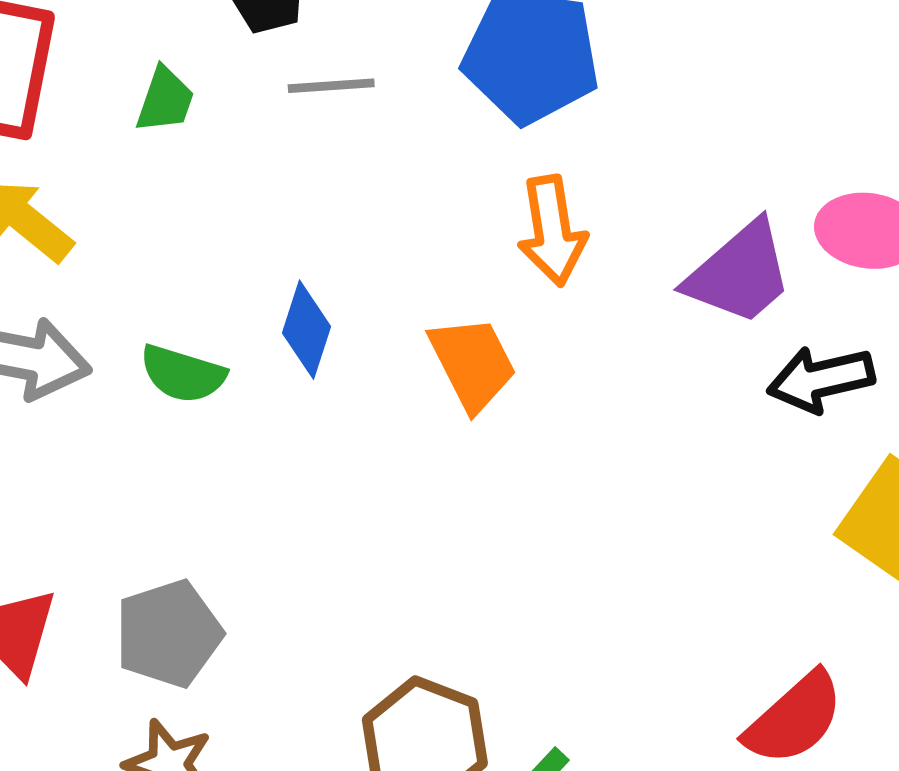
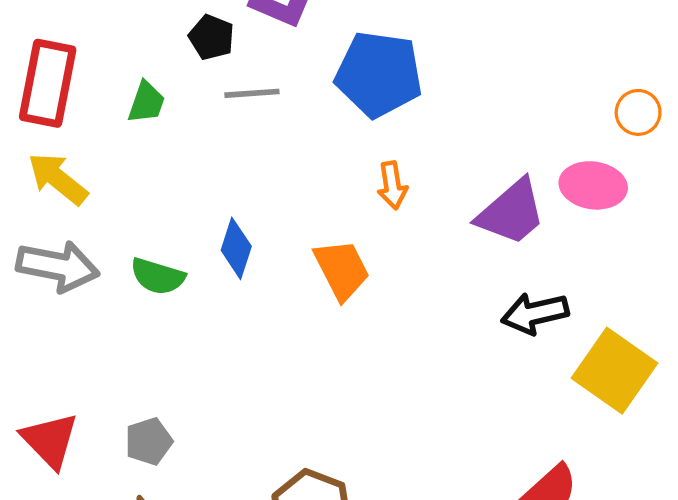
orange arrow: (552, 231) -> (392, 185), size x0.7
black arrow: (821, 379) -> (535, 313), moved
gray pentagon: (169, 634) -> (149, 441), size x0.7

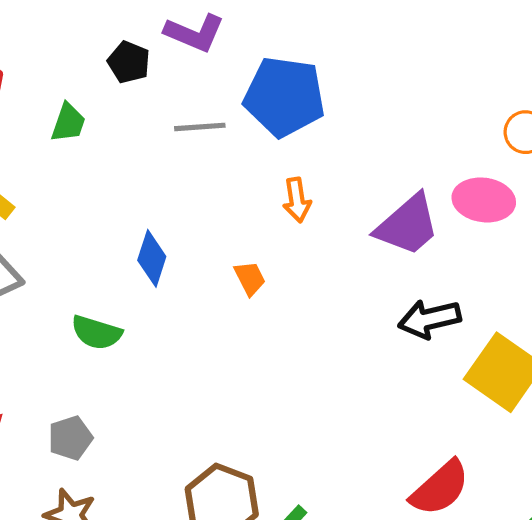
gray line: (252, 93) -> (200, 127), moved
orange trapezoid: (342, 270) -> (250, 278), size x0.6
green semicircle: (158, 276) -> (96, 333), moved

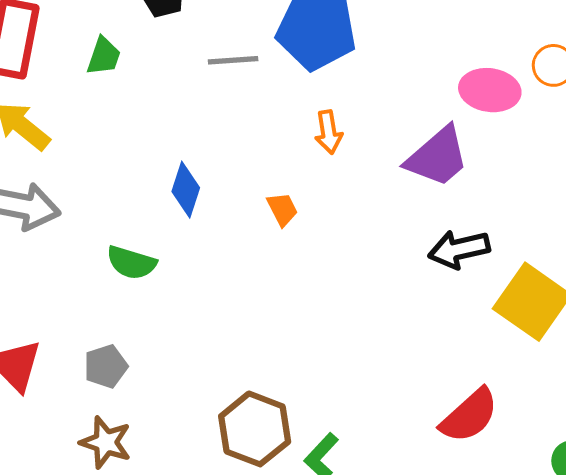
pink ellipse: (484, 200) -> (490, 90), moved

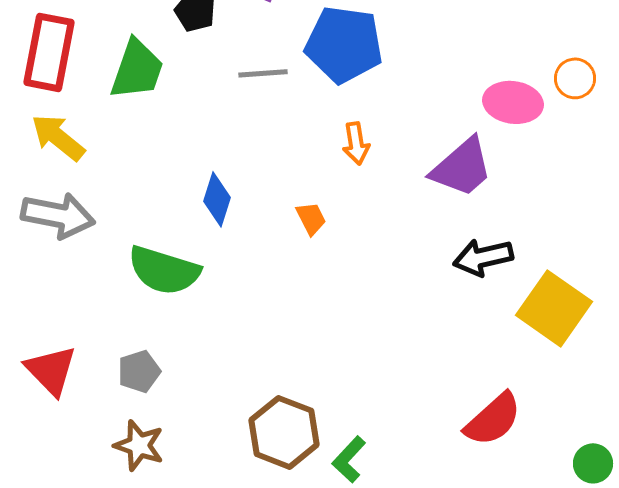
green trapezoid: (104, 56) -> (137, 69), size x1.6
green semicircle: (131, 263) -> (164, 270), size x1.5

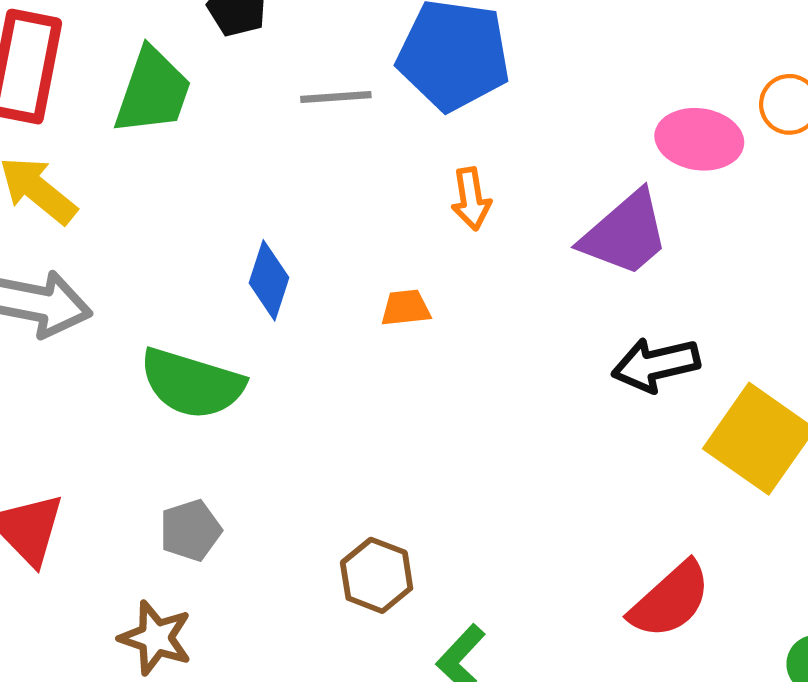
orange trapezoid: (311, 218) -> (406, 308), turned -69
gray pentagon: (139, 371) -> (190, 530), moved
brown hexagon: (284, 432) -> (377, 575), moved, size x0.7

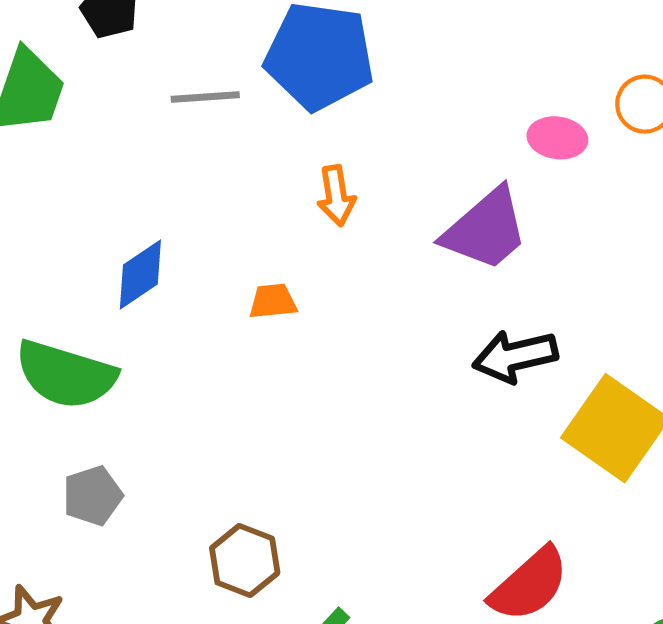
pink ellipse: (699, 139) -> (557, 138), size x0.7
blue diamond: (269, 280) -> (140, 275), turned 38
gray pentagon: (190, 530) -> (93, 496), moved

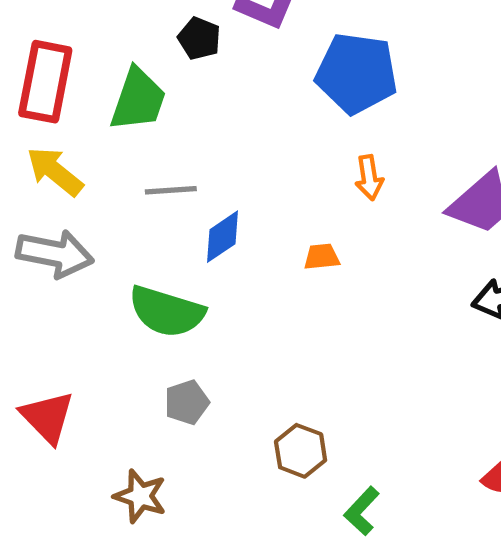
gray line: (205, 97) -> (171, 190), moved

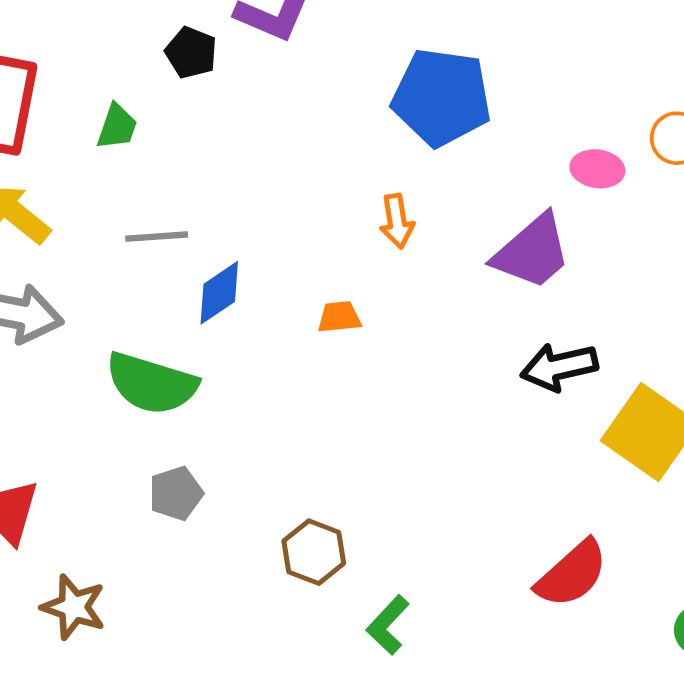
blue pentagon: (356, 73) -> (442, 97), moved
green trapezoid: (138, 100) -> (117, 127), size x0.6
brown star: (140, 496) -> (74, 607), moved

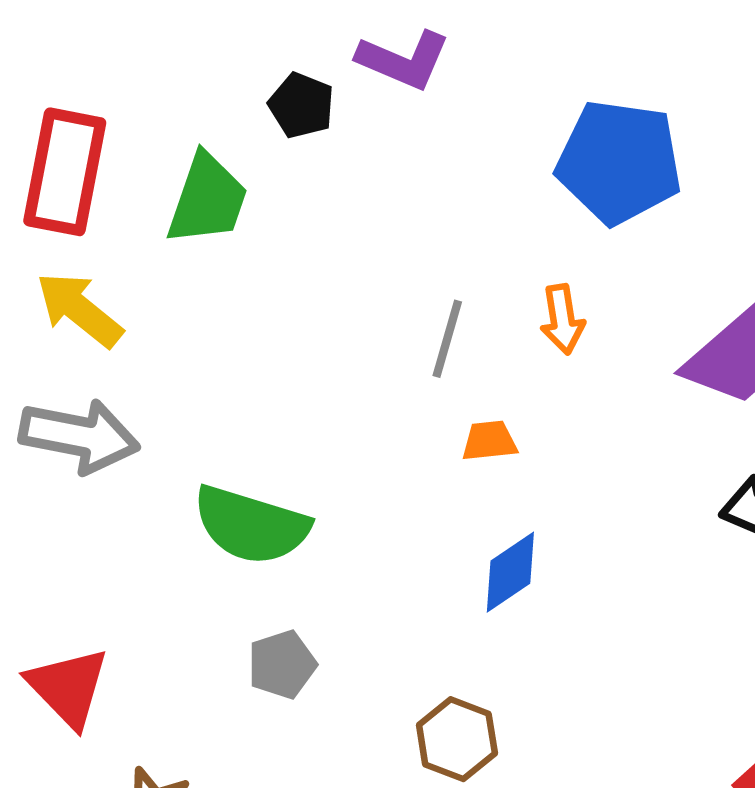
green trapezoid: (117, 127) -> (207, 199), size x1.6
gray line: (157, 237) -> (447, 339), moved, turned -70
blue diamond: (219, 293) -> (510, 572), moved

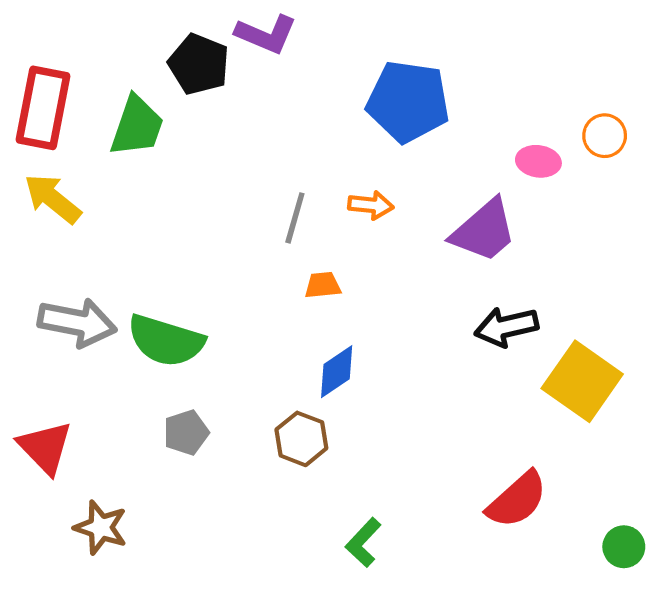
black pentagon: (301, 105) -> (199, 64), size x1.4
orange arrow: (562, 319) -> (371, 205), turned -75
gray arrow: (79, 436) -> (77, 323), moved
brown hexagon: (457, 739) -> (301, 439), moved

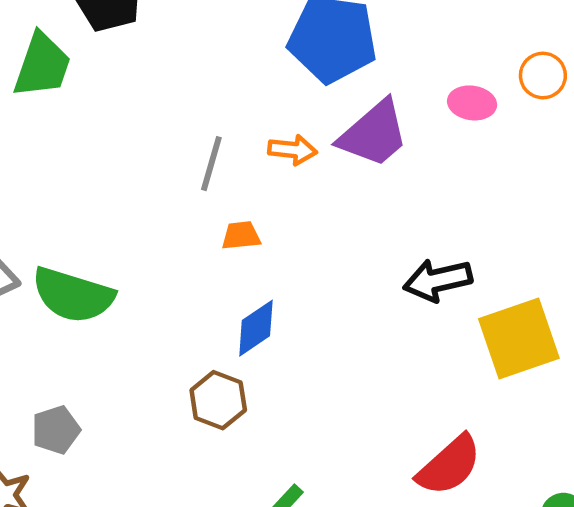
purple trapezoid: (484, 231) -> (374, 134), moved
yellow square: (582, 381) -> (519, 338), turned 36
gray pentagon: (186, 433) -> (56, 430), moved

